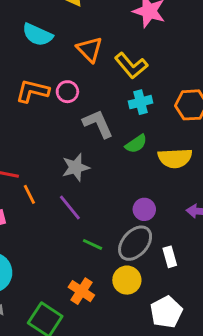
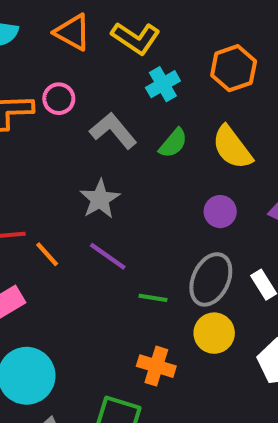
yellow semicircle: (175, 158) -> (232, 147), turned 72
purple circle: (144, 209) -> (220, 212), moved

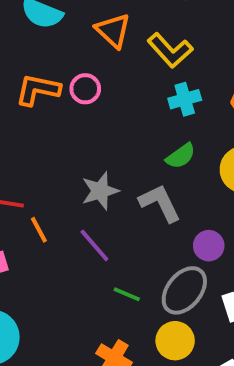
gray L-shape: (113, 131) -> (160, 203), moved
purple circle: (220, 212) -> (209, 246), moved

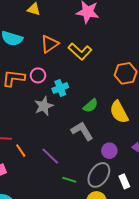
orange triangle: (113, 31) -> (50, 44), turned 48
cyan cross: (185, 99) -> (60, 88), moved
gray star: (100, 191) -> (44, 106), moved

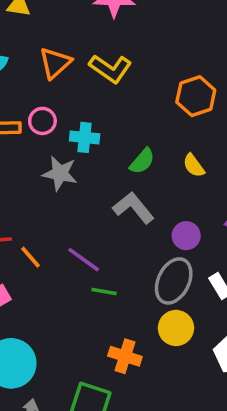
cyan cross: (60, 88) -> (85, 137), turned 35
gray star: (44, 106) -> (60, 173), turned -30
yellow semicircle: (119, 112) -> (194, 166), size x0.6
green line: (69, 180) -> (104, 292), moved

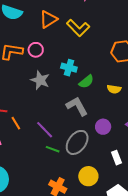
cyan cross: (85, 137) -> (69, 68), moved
yellow semicircle: (194, 166) -> (114, 89), turned -56
gray ellipse: (174, 281) -> (77, 142), moved

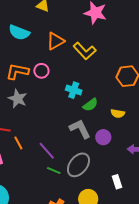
gray star: (40, 80) -> (18, 99), moved
purple circle: (103, 127) -> (103, 137), moved

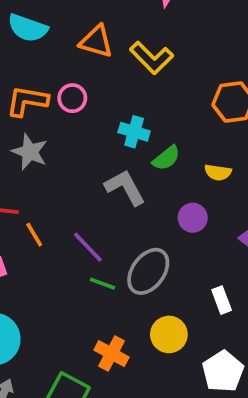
orange triangle: (55, 41) -> (96, 41), turned 48
gray L-shape: (80, 129) -> (125, 187), moved

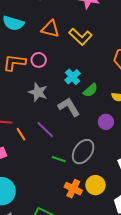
cyan cross: (134, 132) -> (73, 77), turned 35
gray star: (30, 152) -> (38, 92), moved
purple line: (88, 247) -> (45, 130), moved
orange cross: (111, 354) -> (73, 189), moved

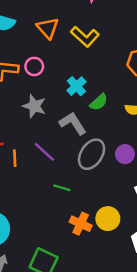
orange triangle: (50, 29) -> (48, 28), turned 36
purple circle: (106, 122) -> (125, 154), moved
orange line: (21, 134) -> (15, 158), turned 32
gray ellipse: (83, 152) -> (92, 154), moved

